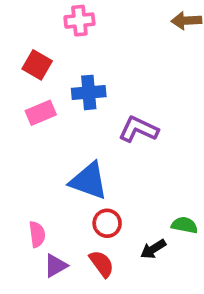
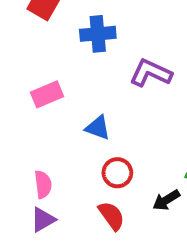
pink rectangle: (41, 113) -> (47, 94), moved
blue triangle: (89, 181) -> (98, 128), size x0.6
purple triangle: (56, 266) -> (43, 220), moved

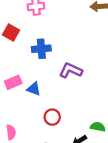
blue triangle: (98, 128) -> (34, 89), moved
red circle: (117, 173) -> (52, 117), moved

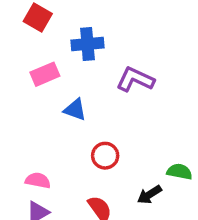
pink rectangle: (13, 82) -> (45, 74), moved
pink semicircle: (11, 132) -> (38, 180), turned -72

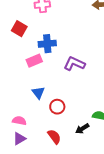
pink rectangle: (45, 74) -> (34, 61), moved
blue triangle: (75, 110) -> (38, 93), moved, turned 32

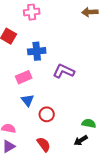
pink rectangle: (34, 61) -> (24, 77), moved
black arrow: (82, 129) -> (81, 140), moved

